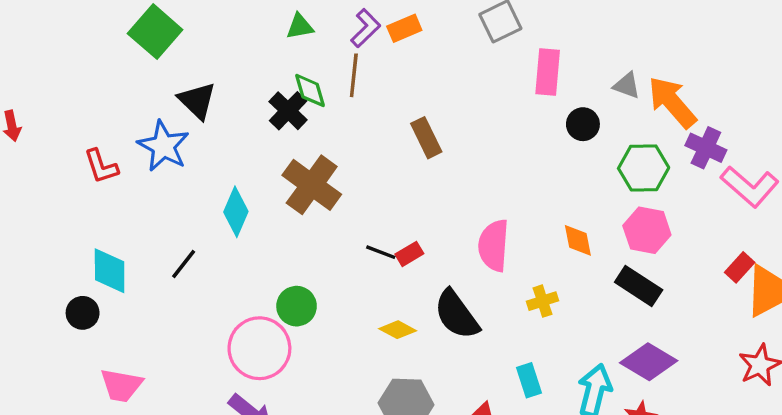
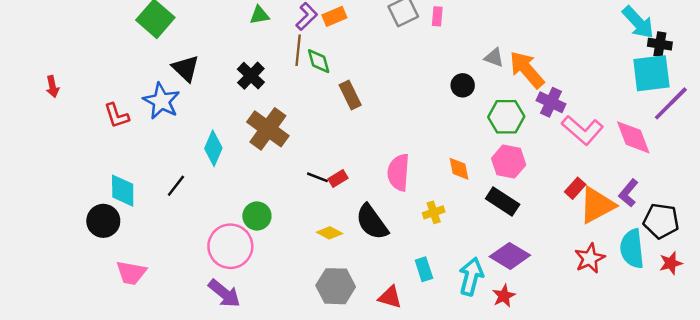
pink rectangle: (548, 72) -> (437, 16), moved, size x0.6
green diamond: (310, 90) -> (319, 61), moved
black circle: (83, 313) -> (103, 221), size x1.4

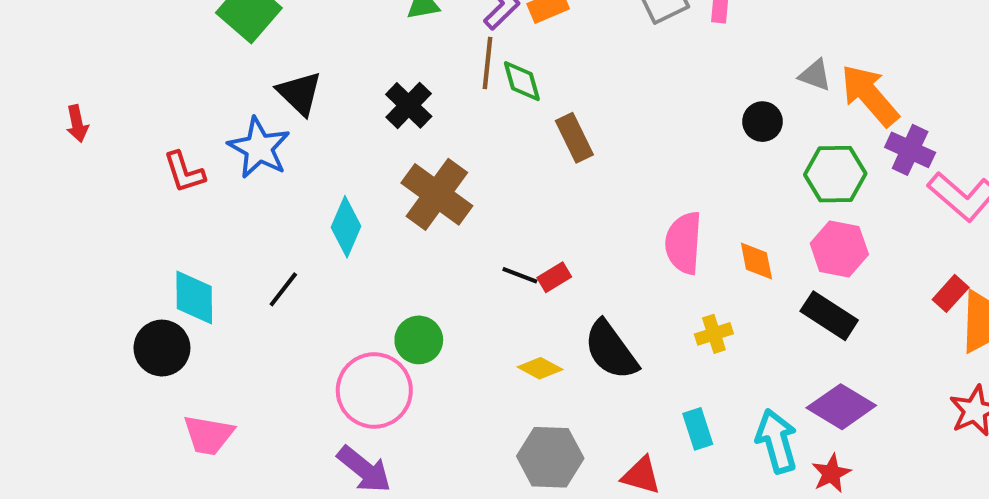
pink semicircle: (399, 172) -> (684, 243), moved
cyan arrow: (471, 276) -> (777, 441), turned -30

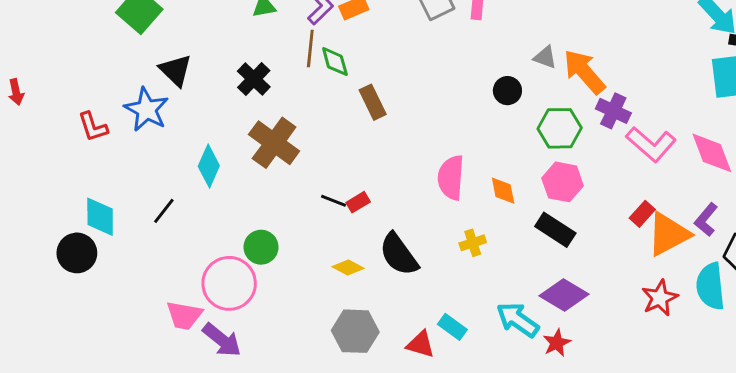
cyan rectangle: (698, 429) -> (452, 327), moved, turned -36
pink trapezoid: (208, 435) -> (184, 315), moved
cyan arrow: (777, 441) -> (518, 320), turned -39

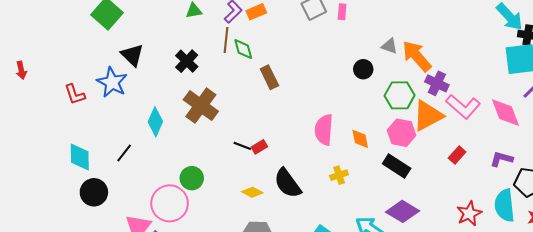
purple L-shape: (706, 220) -> (501, 159), turned 65
orange triangle: (668, 234) -> (428, 116), moved
black circle: (77, 253) -> (94, 192), moved

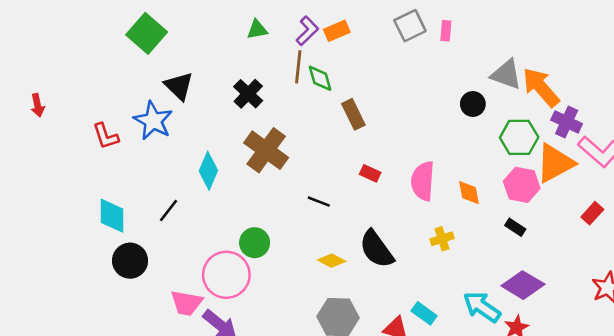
gray triangle: (389, 46) -> (506, 74), size x1.5
red rectangle: (259, 147) -> (370, 173), moved, turned 56
black rectangle: (397, 166) -> (515, 227), size x0.6

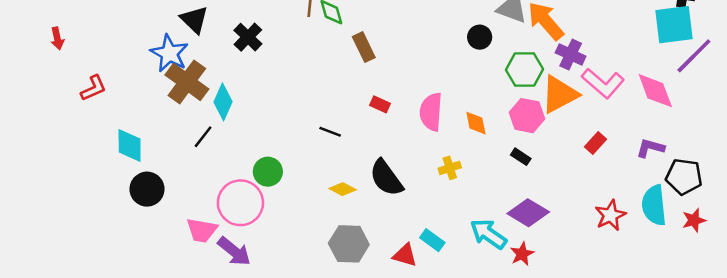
black cross: (248, 94) -> (248, 37), moved
red L-shape: (106, 136) -> (93, 88), moved, turned -96
brown cross: (266, 150) -> (187, 82), moved
black line: (169, 211) -> (203, 137), moved

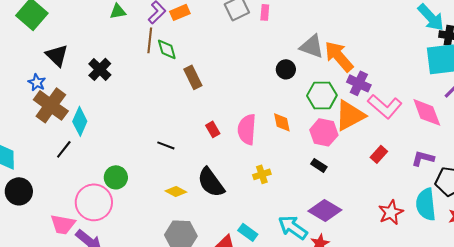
blue star: (169, 53) -> (37, 82), size x0.6
red rectangle: (380, 104) -> (213, 129), moved, turned 35
orange diamond: (476, 123) -> (282, 122), moved

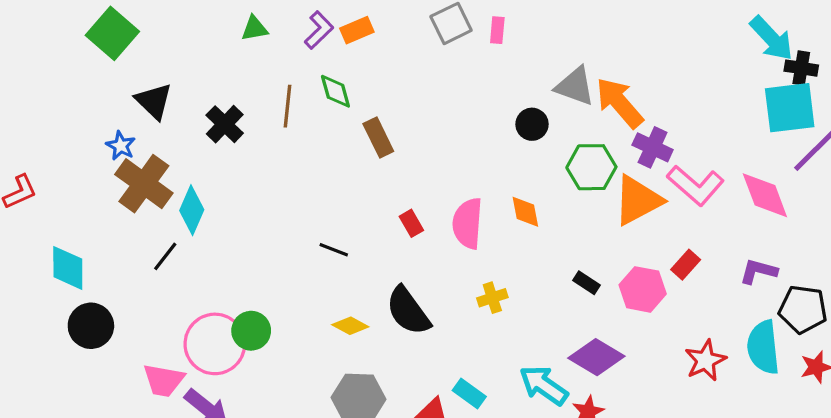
brown line: (150, 40) -> (288, 106), moved
pink hexagon: (324, 132) -> (643, 289), moved
green circle: (116, 177) -> (251, 331), moved

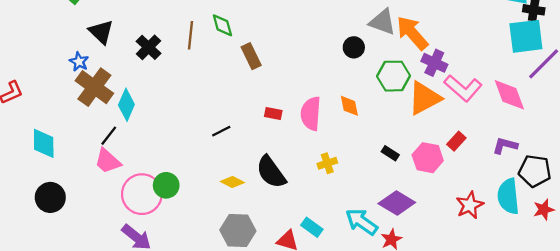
red rectangle: (411, 223) -> (273, 114), turned -49
black line: (334, 250) -> (221, 131), turned -48
black circle: (91, 326) -> (50, 197), moved
pink trapezoid: (164, 380) -> (108, 161), moved, turned 32

